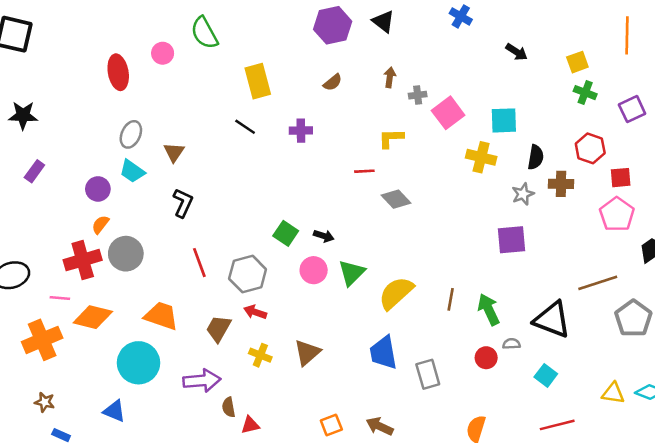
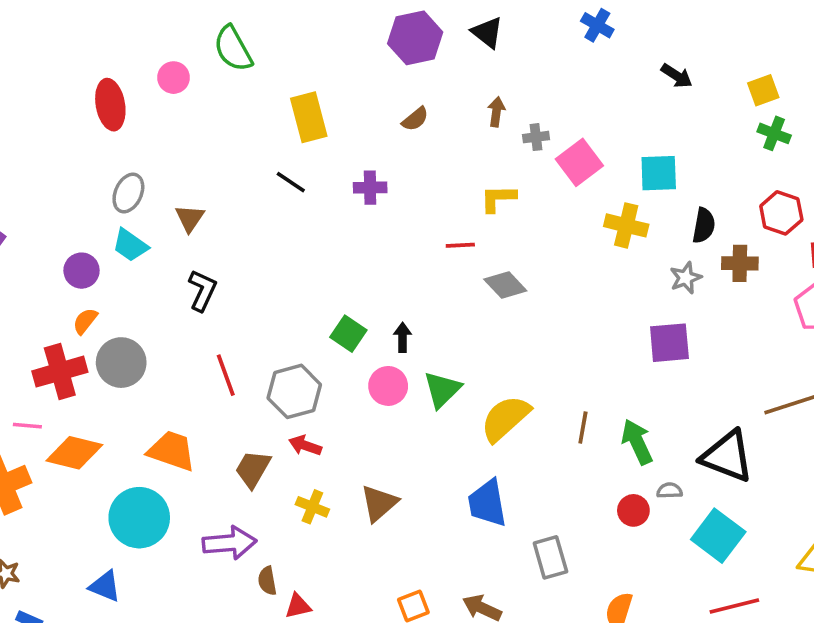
black arrow: (324, 236) -> (403, 337), turned -108
gray rectangle: (428, 374) -> (550, 557), moved
cyan square: (546, 375) -> (718, 536), size x1.6

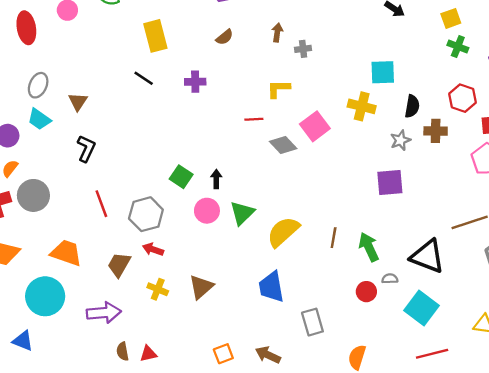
pink square: (579, 162) -> (315, 126), moved
brown semicircle: (267, 581) -> (123, 351), moved

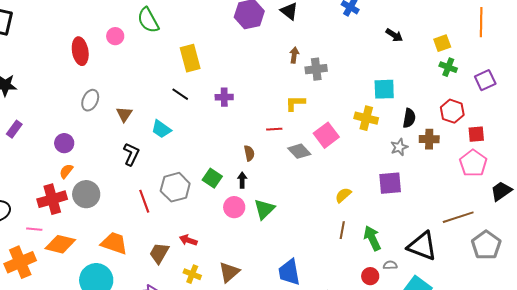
brown semicircle: (225, 37) -> (249, 153), moved, turned -63
gray cross: (303, 49) -> (316, 69), size x1.5
cyan trapezoid: (39, 119) -> (161, 129), moved
gray hexagon: (146, 214) -> (175, 187), moved
yellow semicircle: (283, 232) -> (343, 195), moved, size x0.6

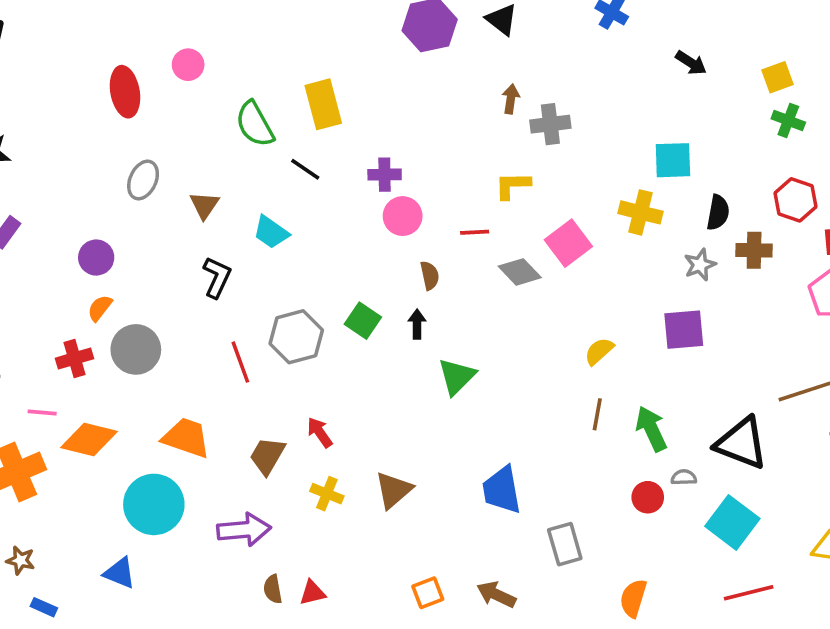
green semicircle: (148, 20) -> (255, 124), moved
red cross: (52, 199) -> (75, 358), size x0.7
pink circle: (234, 207) -> (403, 216), moved
red arrow: (188, 240) -> (320, 432), turned 36

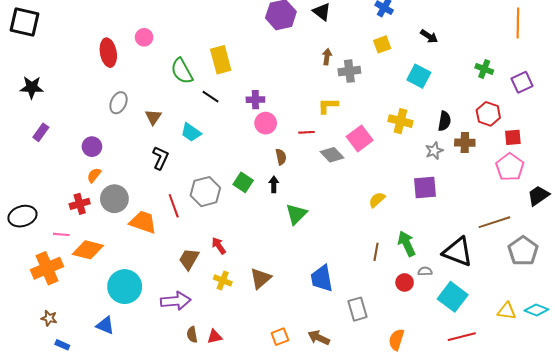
yellow square: (777, 77) -> (382, 44), moved
cyan square: (673, 160) -> (419, 76), moved, turned 30
brown line: (597, 414) -> (376, 252), moved
orange trapezoid: (186, 438) -> (143, 222), moved

